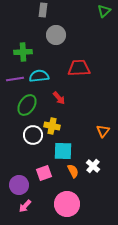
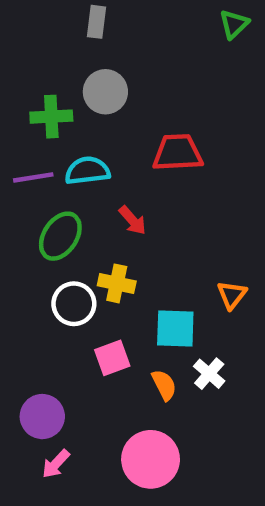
gray circle: (56, 35) -> (105, 92), moved
cyan square: (63, 151) -> (175, 329), moved
pink square: (44, 173) -> (112, 358), moved

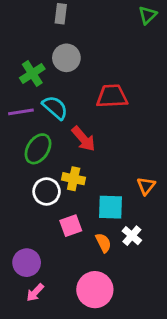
green cross: (51, 117) -> (32, 73), turned -30
cyan semicircle: (87, 171) -> (55, 108), turned 48
red arrow: (132, 220) -> (84, 139), size x1.4

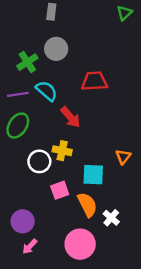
green ellipse: (38, 149) -> (18, 126), moved
white cross: (132, 236) -> (111, 218), moved
orange semicircle: (103, 243) -> (87, 205), size x1.5

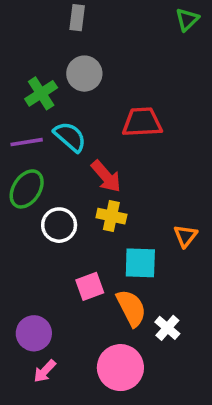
yellow cross: (62, 151) -> (111, 216), moved
white circle: (39, 161) -> (59, 225), moved

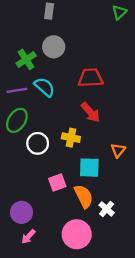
red arrow: (106, 176) -> (90, 112), moved

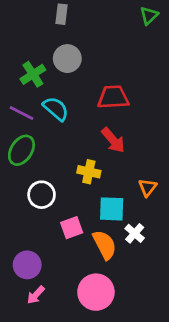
purple line: (17, 90) -> (21, 113), turned 36
white circle: (38, 143) -> (42, 195), moved
white cross: (107, 209) -> (135, 233), moved

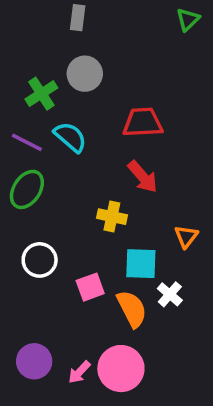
white circle: (42, 195) -> (40, 260), moved
purple circle: (27, 265) -> (34, 361), moved
pink arrow: (36, 295) -> (79, 372), moved

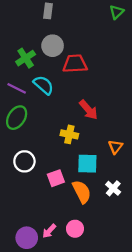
red trapezoid: (143, 122) -> (75, 64), moved
white cross: (170, 294) -> (113, 188), moved
purple circle: (34, 361) -> (27, 238), moved
pink circle: (121, 369) -> (75, 229), size x0.6

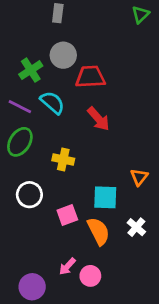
red arrow: (88, 110) -> (98, 119), moved
yellow cross: (69, 134) -> (63, 159), moved
pink arrow: (49, 231) -> (67, 266), moved

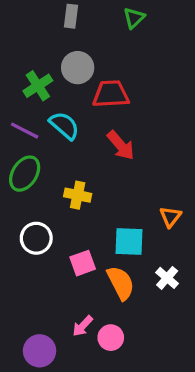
green triangle: (140, 15) -> (134, 18), moved

